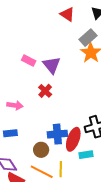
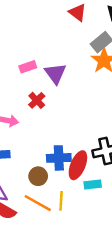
pink rectangle: (29, 61) -> (28, 67), turned -48
red cross: (45, 91) -> (37, 100), moved

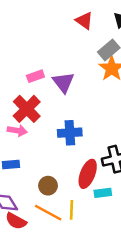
red cross: (37, 100) -> (27, 109), moved, size x1.6
blue cross: (59, 158) -> (70, 133), moved

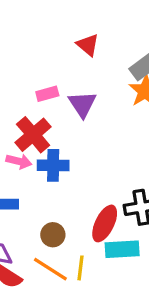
red triangle: (84, 21) -> (88, 45), moved
blue cross: (70, 133) -> (53, 165), moved
cyan rectangle: (103, 193) -> (122, 249), size x1.5

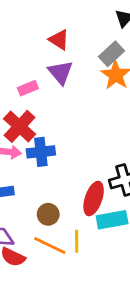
purple triangle: (82, 104) -> (60, 72), moved

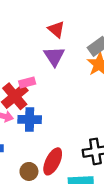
pink rectangle: (28, 88) -> (27, 82), moved
red ellipse: (94, 199) -> (53, 161), moved

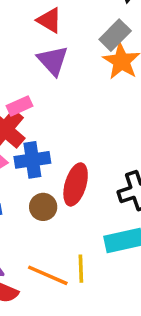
red ellipse: (53, 161) -> (76, 184), moved
brown circle: (29, 171) -> (43, 207), moved

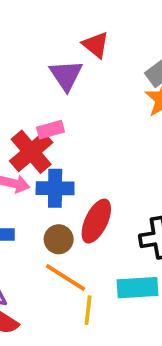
purple triangle: (53, 61) -> (66, 75), moved
orange line: (48, 275) -> (66, 278), moved

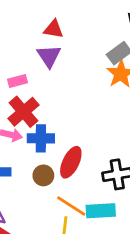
red triangle: (96, 45) -> (53, 29), moved, turned -30
pink rectangle: (50, 130) -> (17, 81), moved
orange line: (66, 278) -> (71, 206), moved

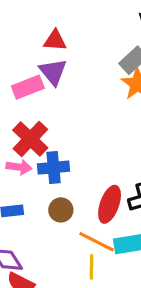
pink rectangle: (17, 81) -> (28, 87), moved, size x1.4
red ellipse: (71, 162) -> (110, 204), moved

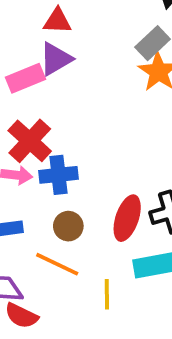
purple triangle: (53, 72) -> (56, 59), turned 40
orange line: (97, 242) -> (57, 264), moved

